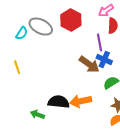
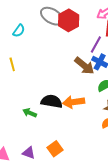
gray ellipse: (41, 27) -> (52, 16), moved
purple line: (100, 42) -> (96, 45), turned 36

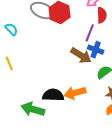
cyan semicircle: (19, 31) -> (11, 29), turned -72
green arrow: (30, 113) -> (33, 109), size x1.6

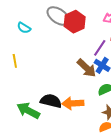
cyan semicircle: (11, 29) -> (24, 28), turned 152

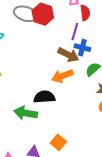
orange arrow: (73, 103) -> (62, 76), moved

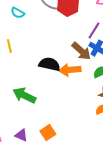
black semicircle: (44, 97) -> (49, 64), moved

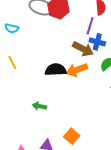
green arrow: (24, 95) -> (39, 106), size x0.6

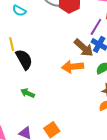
black semicircle: (56, 70) -> (24, 59), moved, turned 50

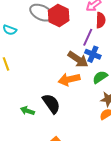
black semicircle: (24, 59) -> (51, 104), moved

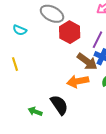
red hexagon: (59, 16) -> (70, 32), moved

